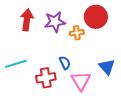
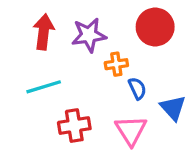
orange cross: (77, 33) -> (116, 64), moved
blue semicircle: (65, 63) -> (137, 88), moved
cyan line: (16, 64) -> (44, 87), moved

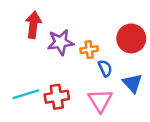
red circle: (155, 27) -> (131, 38), moved
purple star: (89, 35) -> (61, 42), moved
cyan line: (44, 87) -> (26, 94), moved

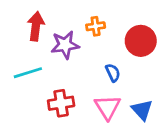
orange cross: (89, 50) -> (96, 26), moved
blue triangle: (132, 83) -> (142, 110), moved
cyan line: (26, 94) -> (28, 73), moved

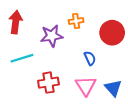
red arrow: (36, 26) -> (16, 22), moved

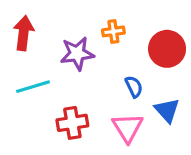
blue triangle: (113, 88) -> (167, 110), moved

